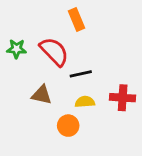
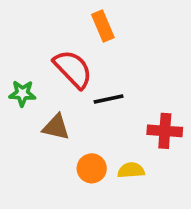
green star: (17, 49) -> (22, 93), moved
yellow semicircle: (85, 102) -> (131, 170), moved

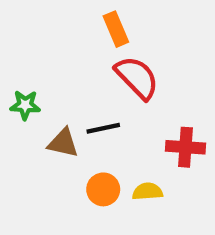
red semicircle: (73, 69) -> (137, 78), moved
black line: (109, 99) -> (103, 128), moved

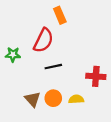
red semicircle: (137, 78) -> (43, 40), moved, turned 70
brown triangle: (63, 143) -> (33, 99), moved, turned 35

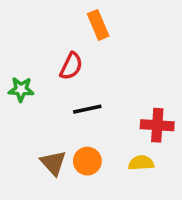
red semicircle: (43, 40) -> (71, 66), size x0.7
yellow semicircle: (76, 99) -> (141, 163), moved

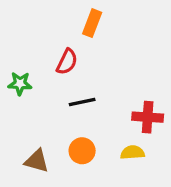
orange rectangle: (98, 25) -> (92, 23), turned 44
brown triangle: (53, 163) -> (37, 161), moved, turned -32

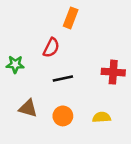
red cross: (148, 117) -> (113, 72), moved
brown triangle: (37, 161) -> (28, 108), moved

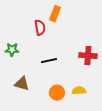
red semicircle: (51, 48) -> (40, 28), moved, turned -35
orange circle: (63, 116) -> (57, 93), moved

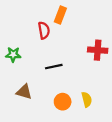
red cross: (88, 56) -> (98, 50), moved
yellow semicircle: (79, 91) -> (87, 99), turned 80

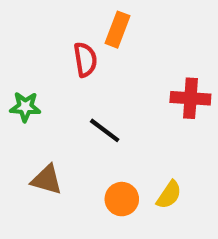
black line: (54, 67) -> (105, 130), turned 49
yellow semicircle: (87, 99) -> (169, 195), turned 48

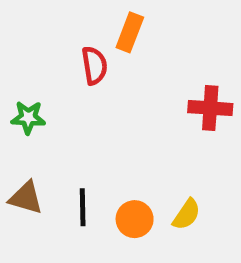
black line: (105, 130) -> (83, 207), moved, turned 52
brown triangle: (47, 180) -> (26, 198), moved

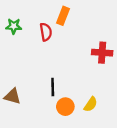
green star: (28, 118) -> (14, 26), moved
black line: (83, 207) -> (53, 87), moved

